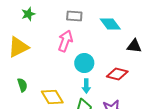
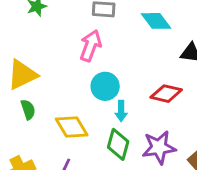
yellow triangle: (18, 47) -> (22, 75), moved
cyan circle: (84, 63) -> (105, 86), moved

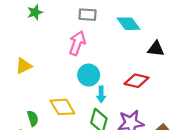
yellow triangle: (22, 75) -> (24, 66), size x0.7
green semicircle: (28, 110) -> (33, 118), moved

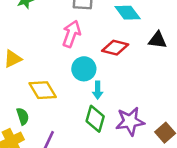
red diamond: (137, 81) -> (115, 48), moved
yellow diamond: (62, 107) -> (43, 90), moved

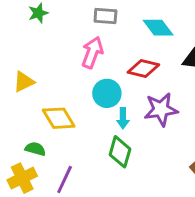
green semicircle: (23, 116) -> (35, 149), turned -56
purple star: (130, 121) -> (161, 109), moved

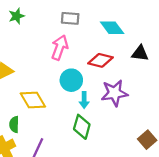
green semicircle: (35, 149) -> (14, 124), turned -105

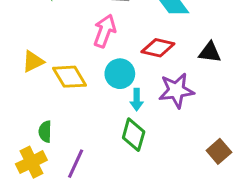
black triangle: (140, 53) -> (210, 52), moved
yellow diamond: (33, 100) -> (70, 77), moved

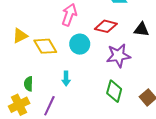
cyan arrow: (137, 100) -> (66, 79), moved
green diamond: (134, 135) -> (114, 91), moved

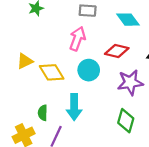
cyan arrow: (66, 79) -> (74, 107), size x1.6
green semicircle: (28, 84) -> (43, 113), moved

